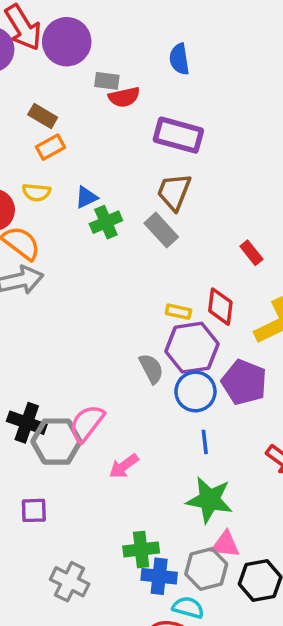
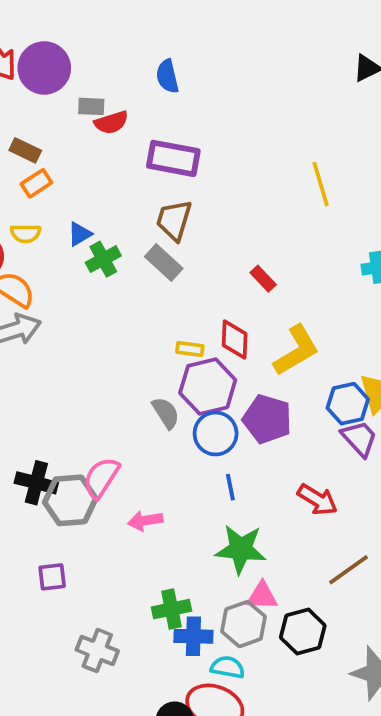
pink arrow: (124, 466) -> (145, 521), turned 32

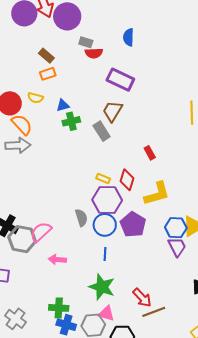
gray semicircle: (166, 413) -> (81, 218), moved
red arrow: (317, 500) -> (142, 298), moved

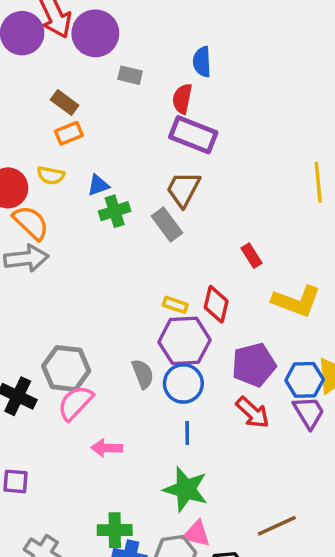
red semicircle: (94, 53) -> (182, 99), moved, turned 108
yellow L-shape: (157, 194) -> (296, 301), moved, turned 40
purple pentagon: (133, 225) -> (254, 365), moved, turned 30
gray hexagon: (22, 239) -> (66, 368), moved
red arrow: (142, 298) -> (253, 413), moved

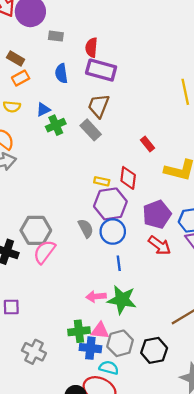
blue semicircle: (202, 62) -> (61, 73), moved
pink arrow: (107, 448) -> (96, 296), moved
pink triangle: (196, 534) -> (100, 331), moved

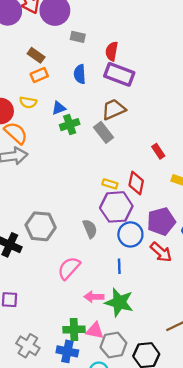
brown trapezoid: (99, 106) -> (114, 109), turned 40
blue circle: (113, 232) -> (130, 234), moved
pink semicircle: (44, 252) -> (69, 268), moved
blue cross: (90, 348) -> (67, 351), moved

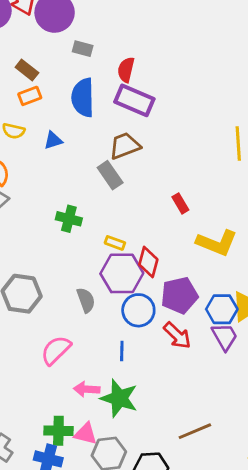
blue semicircle: (80, 74) -> (83, 97), size x1.5
green cross: (70, 125) -> (69, 219), moved, turned 30
red diamond: (136, 183) -> (148, 262), moved

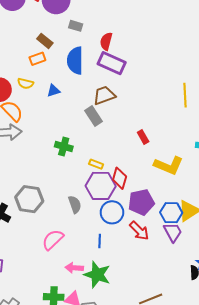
brown rectangle: (27, 70) -> (45, 41), moved

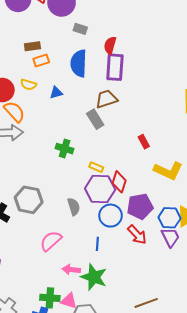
brown rectangle: (45, 41) -> (32, 46), moved, turned -49
purple rectangle: (112, 63) -> (115, 67), turned 68

